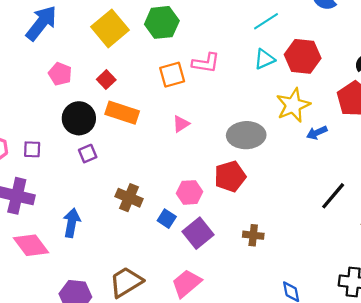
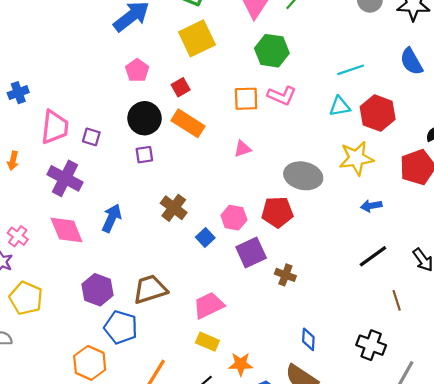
green hexagon: (162, 22) -> (272, 51), moved
blue arrow: (317, 133) -> (371, 206), moved
purple square: (198, 233) -> (251, 252), moved

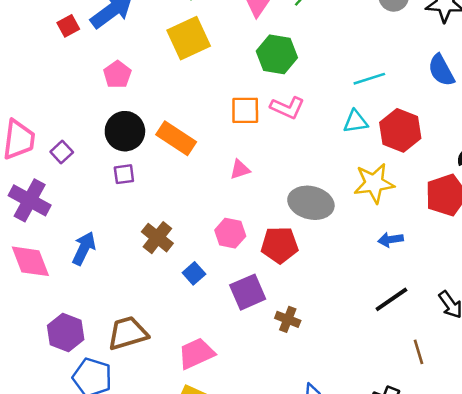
red square: (181, 87) -> (68, 26), moved
purple square: (91, 137) -> (62, 152), turned 30
pink hexagon: (234, 218) -> (230, 233), moved

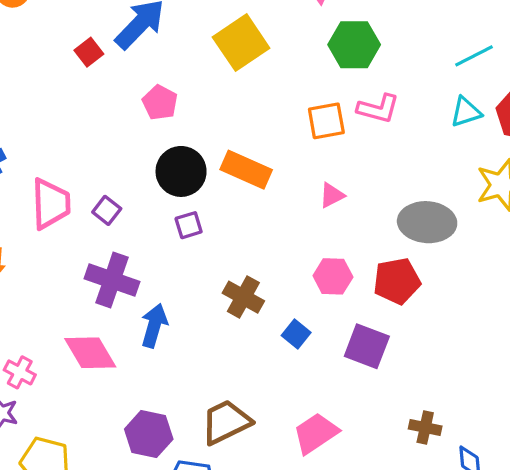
purple cross: (30, 200) -> (112, 280), moved
purple square: (248, 292) -> (367, 346), turned -36
brown cross: (288, 319) -> (425, 428), moved

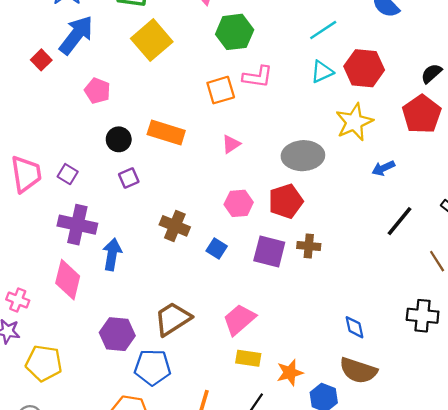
black circle: (181, 171) -> (119, 139), size x0.7
pink diamond: (90, 353) -> (68, 280), turned 51
brown cross: (425, 428) -> (309, 246), moved

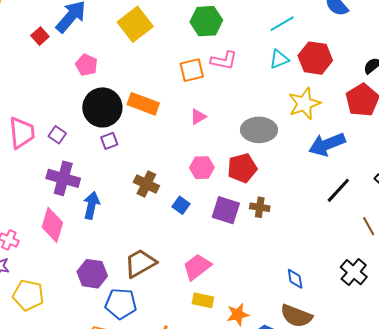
black circle: (119, 139) -> (102, 107), size x1.8
blue arrow: (383, 168) -> (327, 144), size x1.8
black cross: (423, 316) -> (354, 272), turned 32

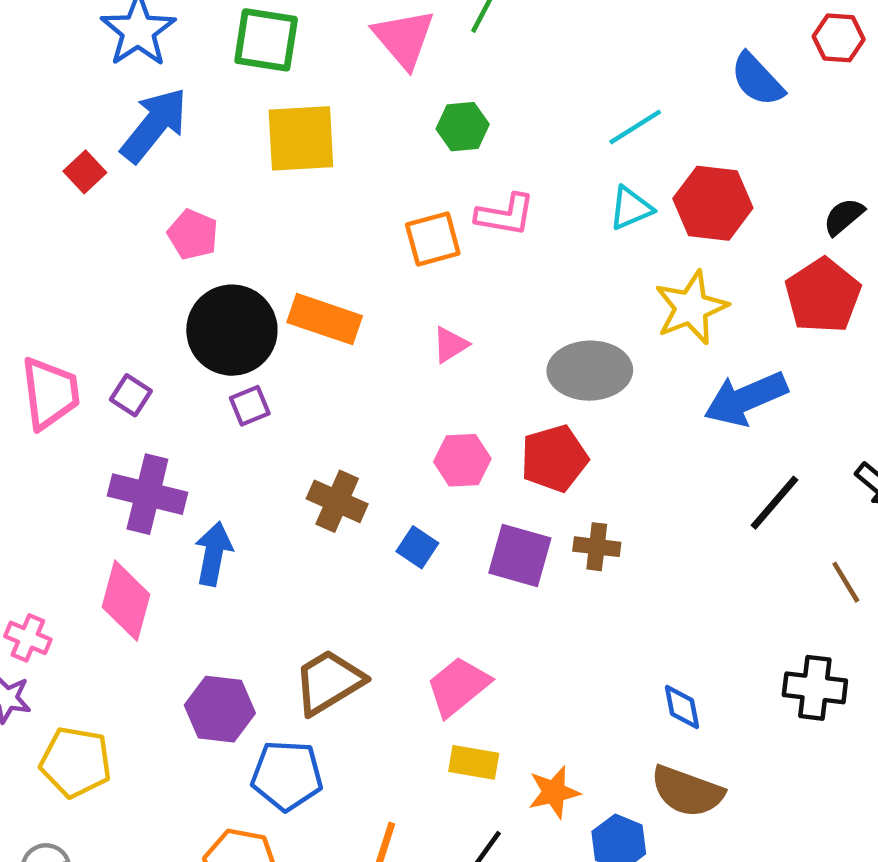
green hexagon: (206, 21) -> (463, 127), size x0.7
yellow square: (135, 24) -> (301, 138), turned 36
black cross: (354, 272) -> (815, 688), turned -32

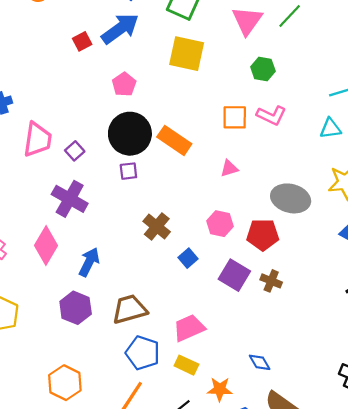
blue arrow: (214, 554) -> (89, 262), moved
blue diamond: (682, 707) -> (260, 362), moved, turned -35
blue pentagon: (287, 775) -> (143, 353), moved

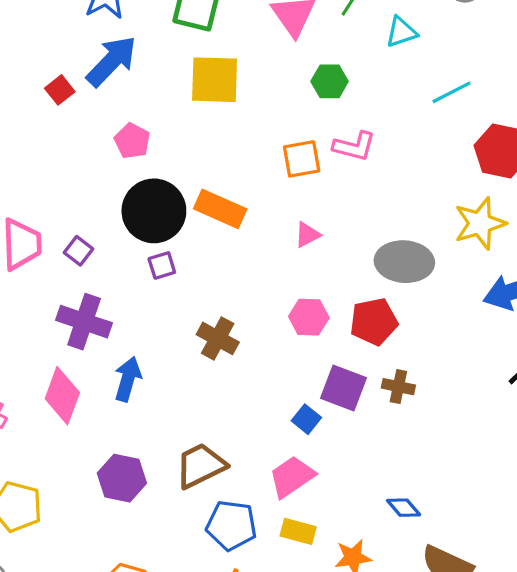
cyan triangle: (330, 128) -> (401, 32), moved
blue square: (188, 258) -> (306, 419), moved
blue arrow: (89, 262) -> (128, 379), moved

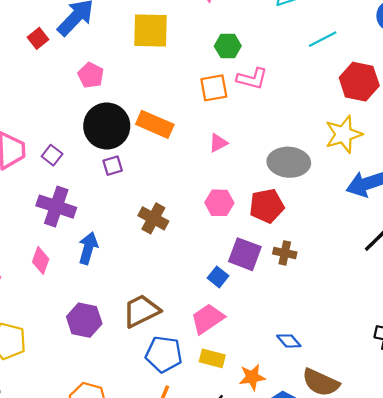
green hexagon: (330, 81) -> (228, 46), moved
pink diamond: (62, 396) -> (41, 260), size x0.7

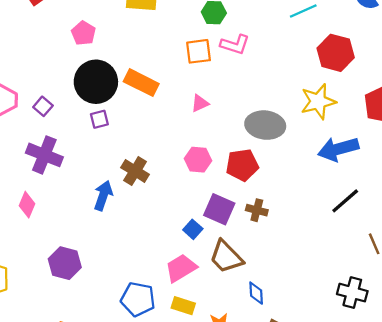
blue arrow: (88, 248) -> (103, 196), moved
brown trapezoid: (141, 311) -> (226, 257), moved, turned -111
blue diamond: (289, 341) -> (256, 293), turned 35

